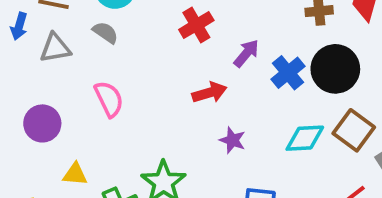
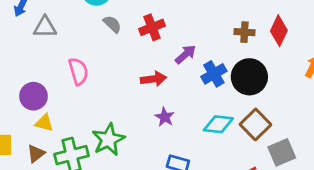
gray semicircle: (105, 32) -> (112, 24), moved
purple circle: (42, 123) -> (33, 96), moved

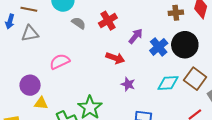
pink semicircle: (78, 71) -> (60, 62), turned -90
red arrow: (153, 79) -> (115, 58), turned 36

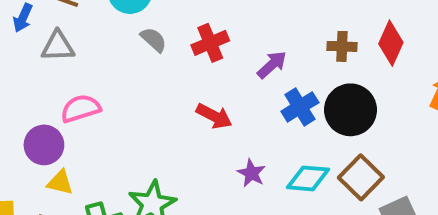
purple arrow: (136, 36) -> (272, 65), moved
pink semicircle: (60, 62) -> (81, 108), moved
purple star: (128, 84) -> (251, 173), moved

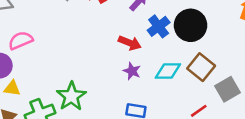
red arrow: (214, 116) -> (130, 43), moved

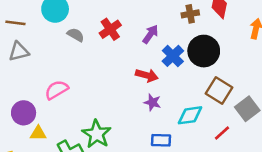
pink semicircle: (21, 40) -> (57, 90), moved
cyan diamond: (168, 71) -> (190, 115), moved

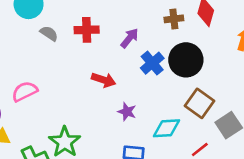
red cross: (110, 29) -> (87, 30), turned 30
red arrow: (147, 75) -> (104, 80), moved

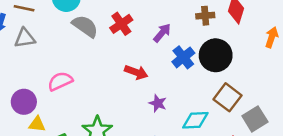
red cross: (87, 30) -> (121, 24), turned -35
gray semicircle: (49, 33) -> (85, 26), size x1.5

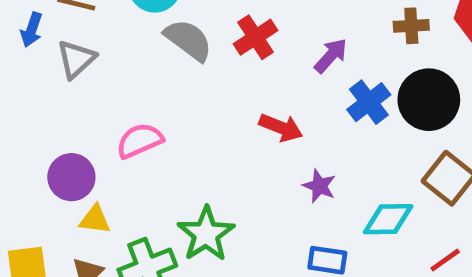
gray triangle: (25, 38) -> (76, 59), turned -35

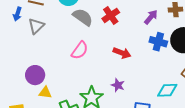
purple arrow: (331, 56) -> (151, 17), moved
blue cross: (369, 102) -> (158, 42), turned -36
pink semicircle: (140, 141) -> (80, 50), moved, turned 150
purple star: (319, 186) -> (118, 85), moved

